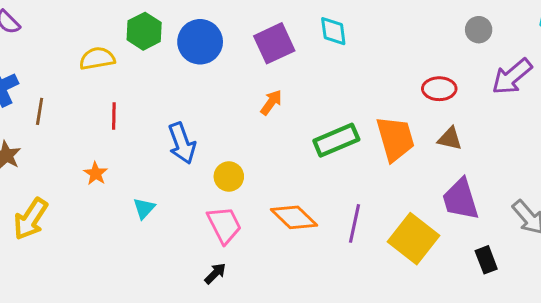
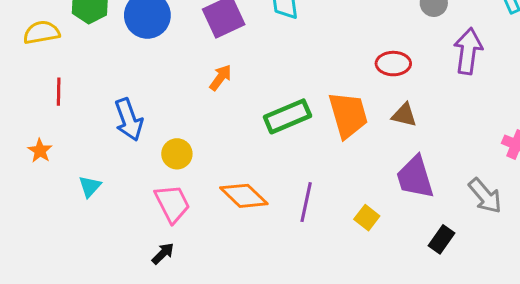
purple arrow: (512, 77) -> (468, 51), turned 138
yellow square: (414, 239) -> (367, 218), size x0.5
black rectangle: (486, 260) -> (442, 239), turned 56

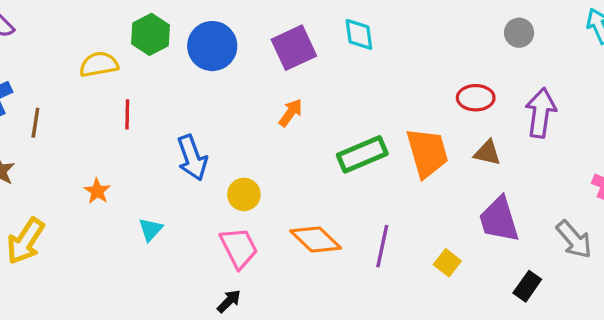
purple arrow: (468, 51) -> (541, 113), moved
red line: (59, 92) -> (127, 114), moved

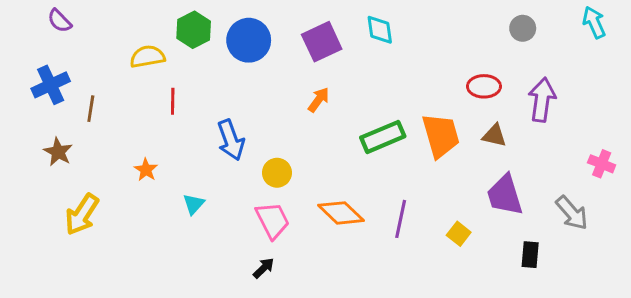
black rectangle: (527, 286) -> (530, 255), turned -30

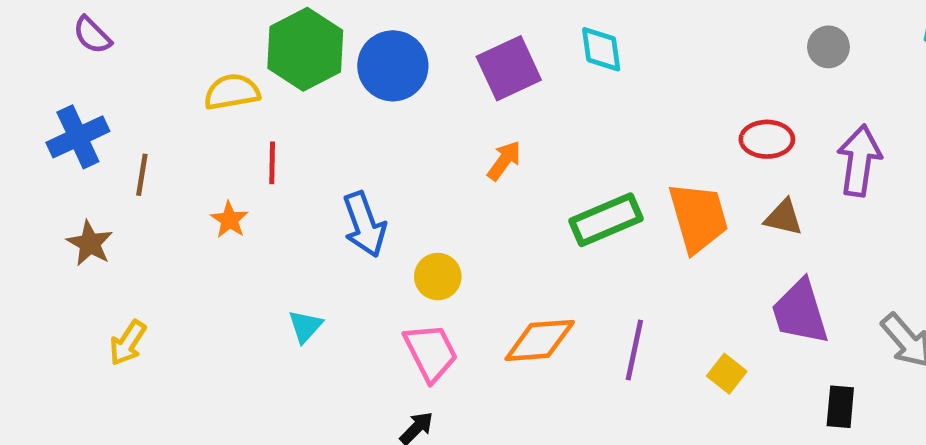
green hexagon: (194, 30) -> (305, 49), size x1.4
orange star: (146, 170) -> (229, 220), moved
orange diamond: (341, 213) -> (540, 340), turned -48
yellow arrow: (82, 214) -> (128, 343), size x0.7

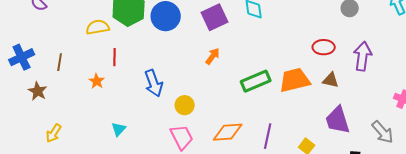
blue cross: (78, 137) -> (22, 57), moved
orange trapezoid: (698, 217) -> (295, 80), turned -88
cyan triangle: (305, 326) -> (119, 129), moved

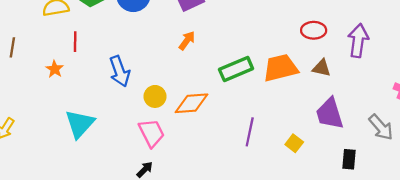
cyan triangle: (119, 129) -> (80, 124), size x1.8
orange diamond: (228, 132) -> (192, 103), moved

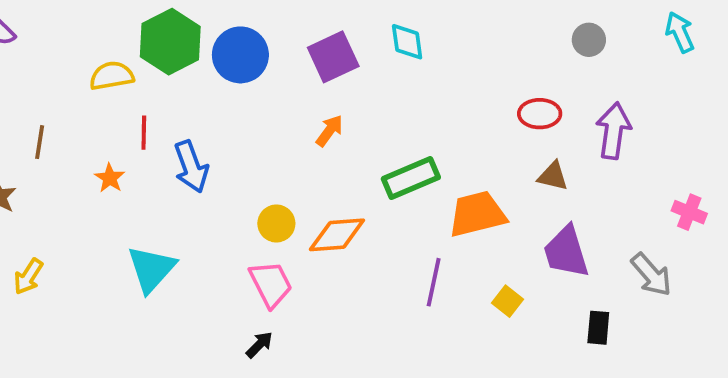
orange trapezoid: (281, 68) -> (477, 214), moved
blue arrow: (120, 71) -> (191, 167), moved

